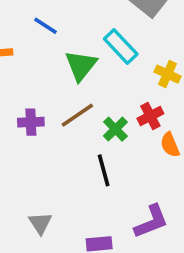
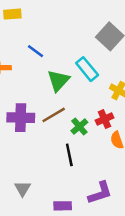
purple cross: (31, 122) -> (21, 118), size x1.5

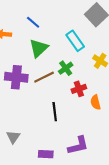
green triangle: (58, 80) -> (39, 48), moved
red cross: (104, 119) -> (79, 89), moved
green cross: (79, 126) -> (66, 68), moved

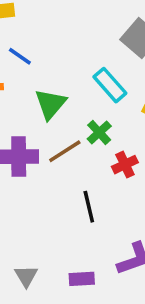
blue line: (33, 22) -> (20, 56), moved
gray triangle: (13, 137) -> (26, 276), moved

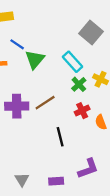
green triangle: (50, 104) -> (35, 59), moved
green cross: (99, 132) -> (79, 84), moved

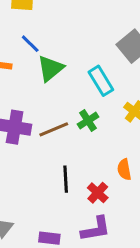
green cross: (79, 84) -> (88, 121), moved
red cross: (82, 111) -> (98, 193), moved, turned -32

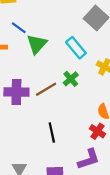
black line: (66, 179) -> (52, 133), moved
red cross: (98, 193) -> (97, 131), moved

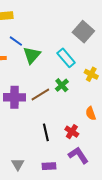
red cross: (97, 131) -> (72, 132), moved
purple L-shape: (89, 159) -> (78, 155), turned -105

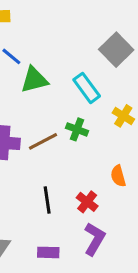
green triangle: (32, 55) -> (34, 80), turned 30
green cross: (62, 85) -> (77, 129), turned -32
purple L-shape: (78, 155) -> (95, 239), turned 60

